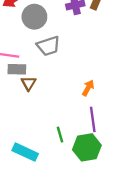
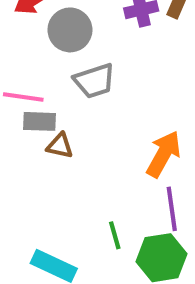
brown triangle: (29, 83) -> (60, 146), turned -49
orange arrow: (88, 88) -> (164, 154), size x1.6

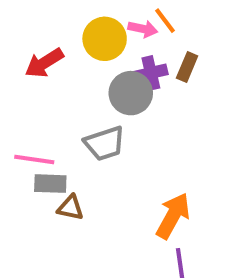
gray circle: (70, 30) -> (131, 93), moved

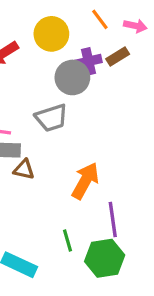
pink arrow: (143, 29) -> (135, 26), moved
brown rectangle: (187, 67) -> (118, 56), turned 35
orange arrow: (173, 216) -> (85, 181), moved

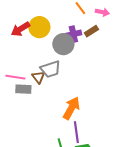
yellow circle: (51, 34) -> (39, 27), moved
brown triangle: (24, 169) -> (38, 77), moved, turned 40
purple line: (113, 220) -> (76, 132), moved

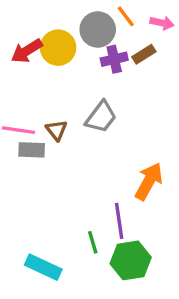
gray circle: (63, 44) -> (98, 29), moved
gray trapezoid: (50, 69) -> (101, 117), moved, turned -35
orange arrow: (71, 108) -> (149, 181), moved

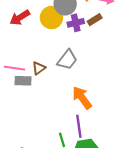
yellow circle: (58, 48) -> (51, 18), moved
brown triangle: (56, 130) -> (39, 68), turned 32
orange arrow: (149, 181) -> (82, 98), moved, turned -65

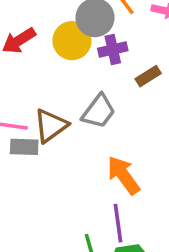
brown rectangle: (95, 20) -> (148, 76), moved
brown triangle: (39, 68) -> (51, 126), size x1.5

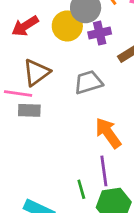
gray trapezoid: (99, 111) -> (88, 82), turned -144
brown triangle: (51, 126) -> (36, 72), moved

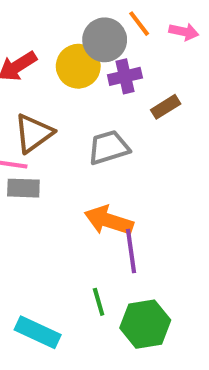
orange arrow: (108, 133) -> (109, 221), moved, turned -36
purple line: (104, 171) -> (131, 251), moved

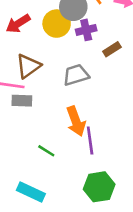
orange arrow: (109, 221) -> (76, 121), turned -128
green line: (99, 302) -> (46, 151), moved, turned -42

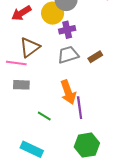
purple cross: (86, 30) -> (67, 30), moved
brown rectangle: (112, 49) -> (95, 57), moved
gray rectangle: (22, 101) -> (21, 85), moved

